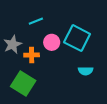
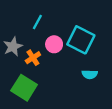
cyan line: (36, 21) -> (37, 22), turned -40
orange cross: (32, 55) -> (33, 58), turned -32

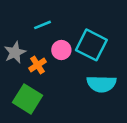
cyan line: (37, 22) -> (43, 25), turned 40
cyan semicircle: (90, 74) -> (101, 84), size x1.6

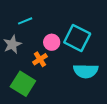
cyan line: (43, 25) -> (25, 21), moved
orange cross: (38, 65) -> (40, 59), moved

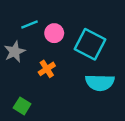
pink circle: (52, 42) -> (54, 33), moved
green square: (23, 84) -> (22, 106), moved, size x0.6

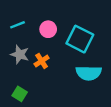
cyan line: (30, 24) -> (18, 25), moved
gray star: (15, 52) -> (20, 54), moved, turned -30

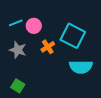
pink circle: (48, 29) -> (34, 26), moved
orange cross: (42, 61) -> (48, 47), moved

